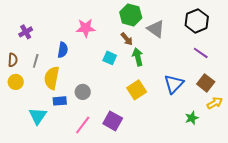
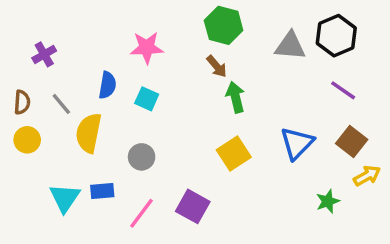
gray triangle: (156, 29) -> (290, 46), moved, turned -30
cyan square: (110, 58) -> (147, 99), moved
gray line: (36, 61) -> (61, 104), turned -56
blue rectangle: (60, 101) -> (102, 191), moved

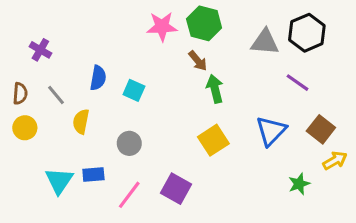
pink star: (147, 48) -> (162, 26), moved
purple cross: (44, 54) -> (40, 50), turned -30
purple line: (343, 90) -> (298, 83), moved
yellow semicircle: (89, 133) -> (81, 122), size x0.7

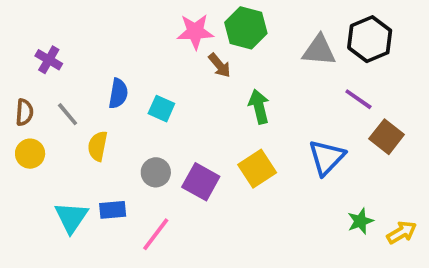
brown arrow: (198, 61) -> (220, 65), moved
brown square: (321, 129) -> (387, 137), moved
yellow arrow: (335, 160) -> (402, 232), moved
purple square: (176, 189) -> (201, 182), moved

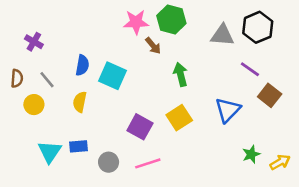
cyan square: (161, 109) -> (112, 76), size x1.5
yellow semicircle: (98, 146) -> (80, 102), moved
yellow circle: (30, 154) -> (34, 105), moved
gray circle: (156, 172) -> (109, 162), moved
pink line: (156, 234) -> (148, 163), moved, turned 35

